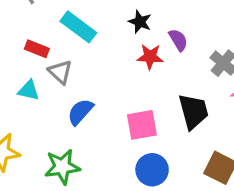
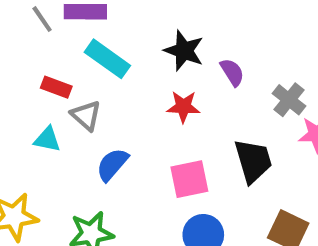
black star: (140, 22) -> (184, 51), size x1.4
red star: (150, 57) -> (183, 107), moved

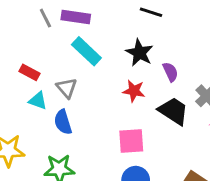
red rectangle: (56, 87) -> (30, 72), moved
black trapezoid: (253, 161) -> (173, 111), moved, turned -48
blue semicircle: (112, 165) -> (63, 122), moved, turned -65

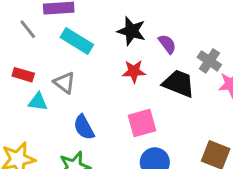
gray line: (45, 18) -> (28, 29), moved
blue semicircle: (63, 122) -> (84, 127), moved

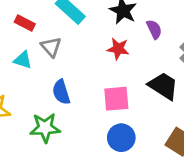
red rectangle: (23, 75) -> (25, 23), moved
black trapezoid: (179, 83) -> (163, 86), moved

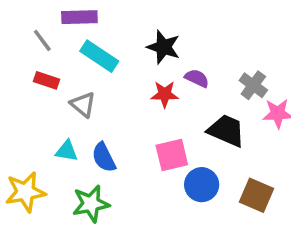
purple semicircle: (154, 29) -> (197, 78), moved, turned -30
cyan triangle: (23, 60) -> (67, 151), moved
blue circle: (121, 138) -> (202, 185), moved

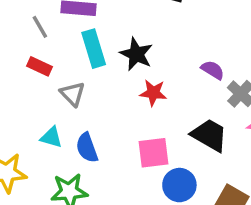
black star: (163, 47) -> (136, 54), moved
cyan rectangle: (99, 56) -> (94, 49), turned 33
purple semicircle: (197, 78) -> (213, 70), moved

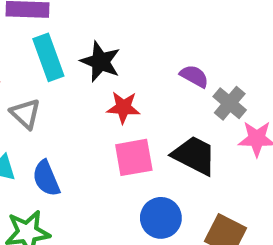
pink square: (154, 153) -> (134, 157), moved

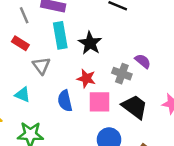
gray cross: (230, 103) -> (122, 74), moved, turned -30
red star: (123, 107) -> (86, 78), moved
blue semicircle: (46, 178) -> (65, 101), moved

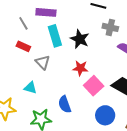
gray cross: (122, 74) -> (110, 27), moved
blue semicircle: (65, 101) -> (65, 104), moved
pink square: (100, 102) -> (94, 86), turned -36

